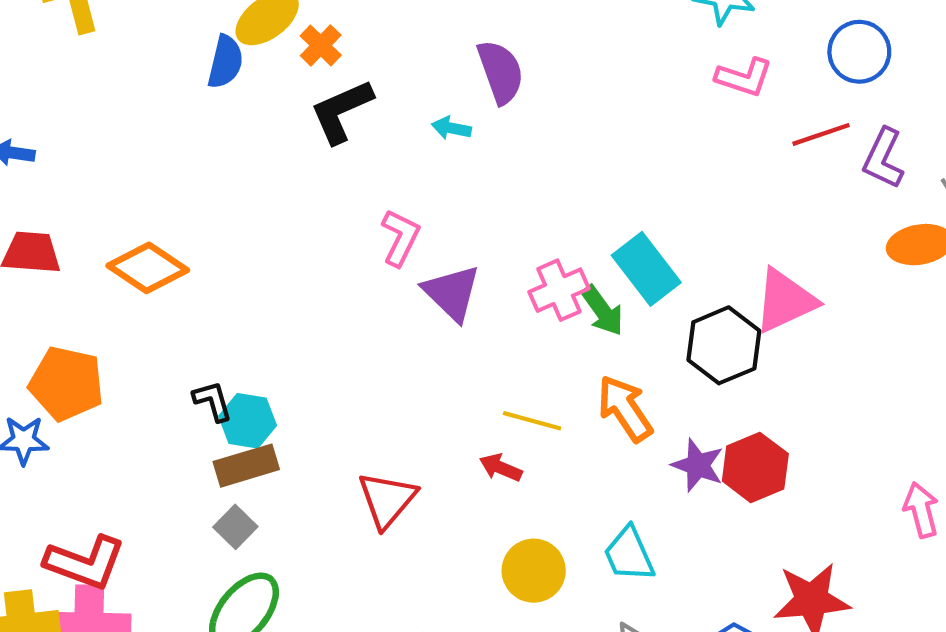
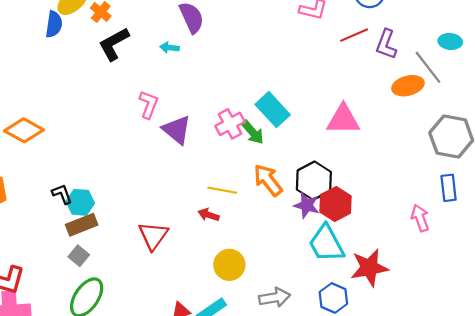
pink triangle: (785, 301) -> (343, 119), turned 30
black hexagon: (724, 345) -> (314, 181), moved
cyan trapezoid: (629, 554) -> (326, 244), moved, size x1.4

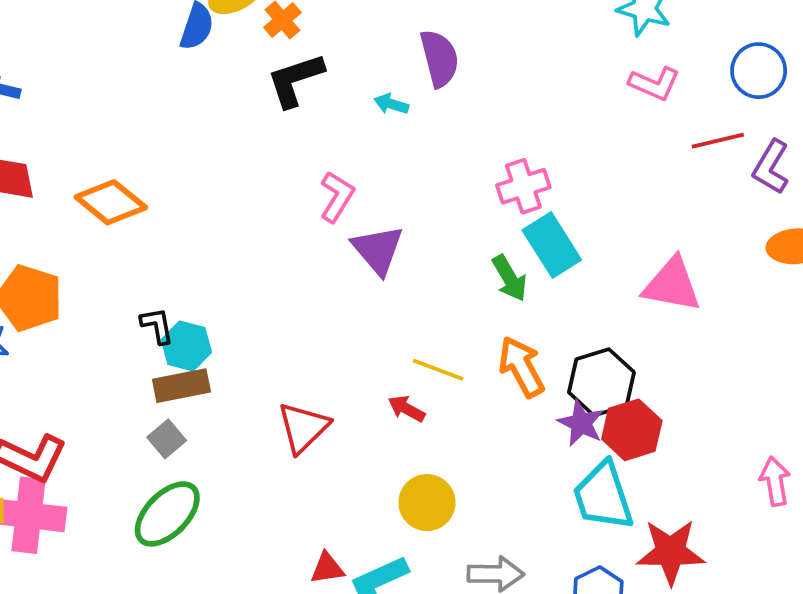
pink cross: (230, 124) -> (523, 186), moved

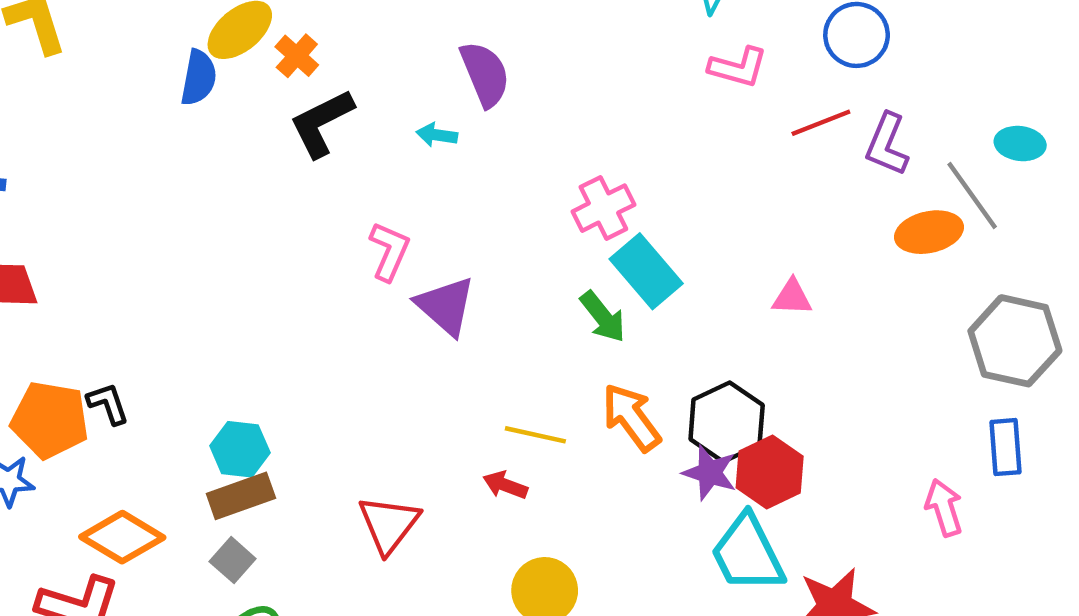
orange diamond: (111, 202) -> (122, 537), moved
pink triangle: (672, 285) -> (792, 297), size x0.6
black L-shape: (157, 326) -> (108, 404), moved

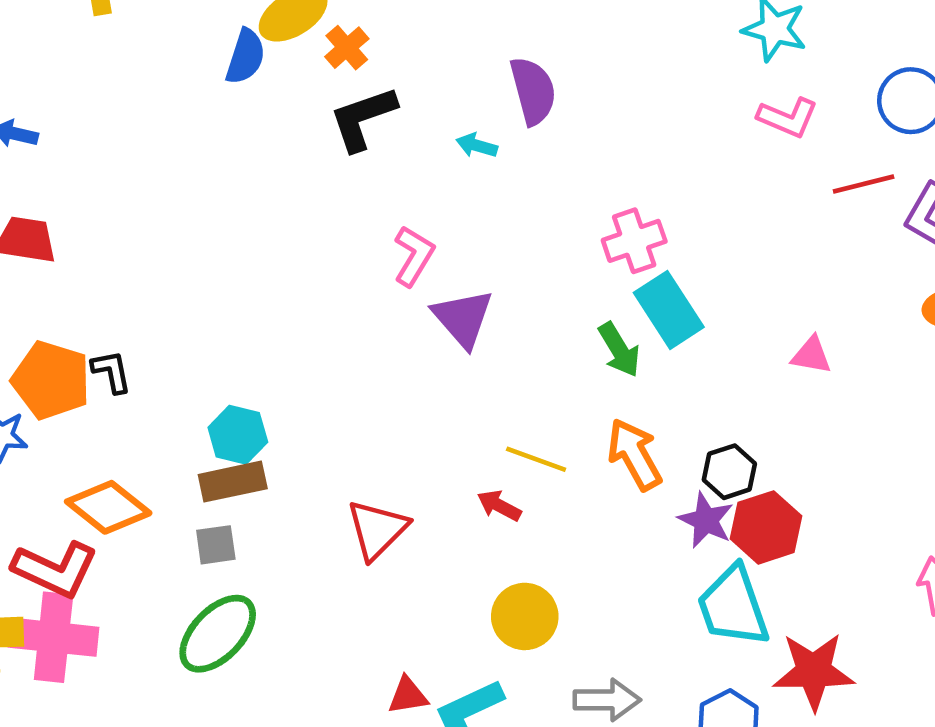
black hexagon: (727, 422) -> (729, 472), size x0.7
gray square: (233, 560) -> (216, 545), turned 33

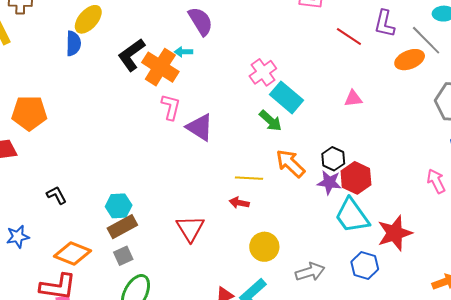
orange cross: (347, 48) -> (160, 67), moved, size x1.8
red line: (864, 184) -> (349, 36), moved, turned 64
orange pentagon: (51, 380) -> (29, 113), moved

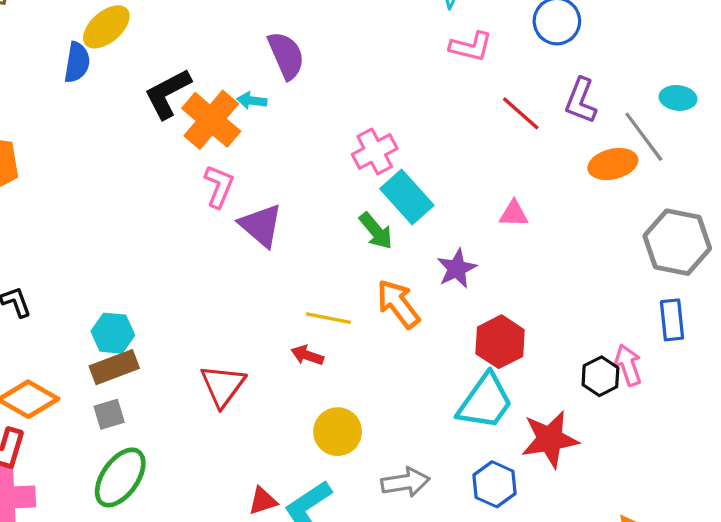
black hexagon: (333, 159) -> (600, 376), moved
purple star: (329, 182) -> (457, 269), moved, turned 30
cyan trapezoid: (352, 216) -> (485, 402), turned -117

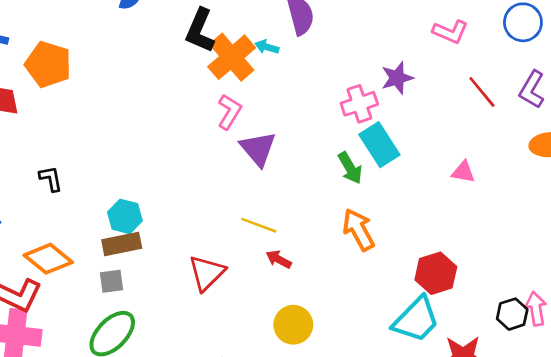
black L-shape: (168, 94) -> (200, 30), turned -48
purple star: (457, 269) -> (397, 78), moved
yellow line: (328, 318) -> (259, 225), moved

